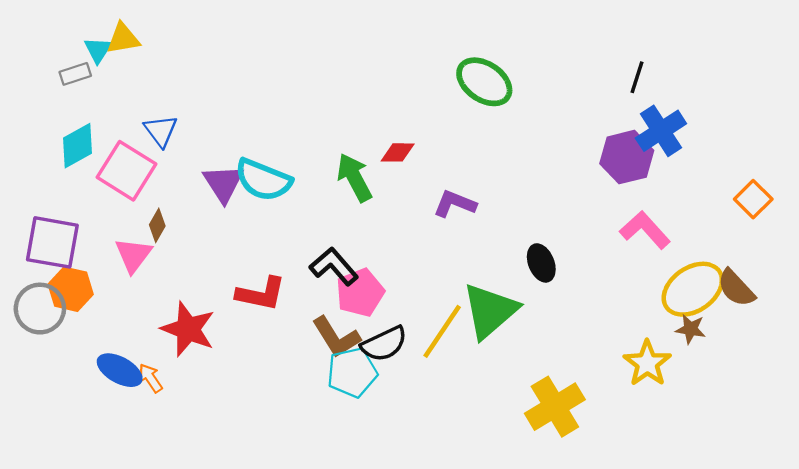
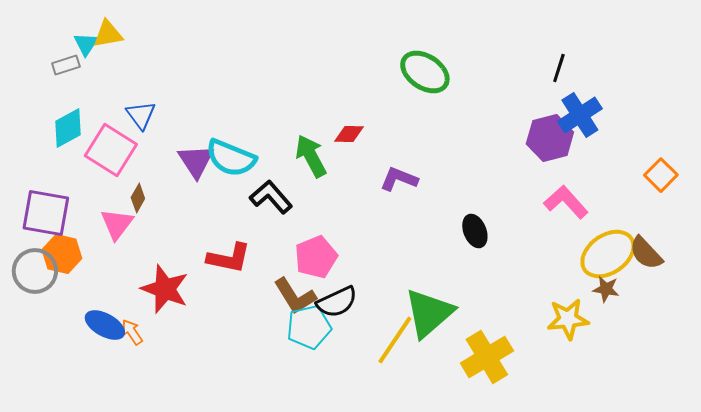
black L-shape: (334, 266) -> (271, 197), moved
green triangle: (490, 311) -> (429, 313), moved
yellow line: (442, 331) -> (395, 340), moved
yellow star: (647, 363) -> (568, 319), turned 30

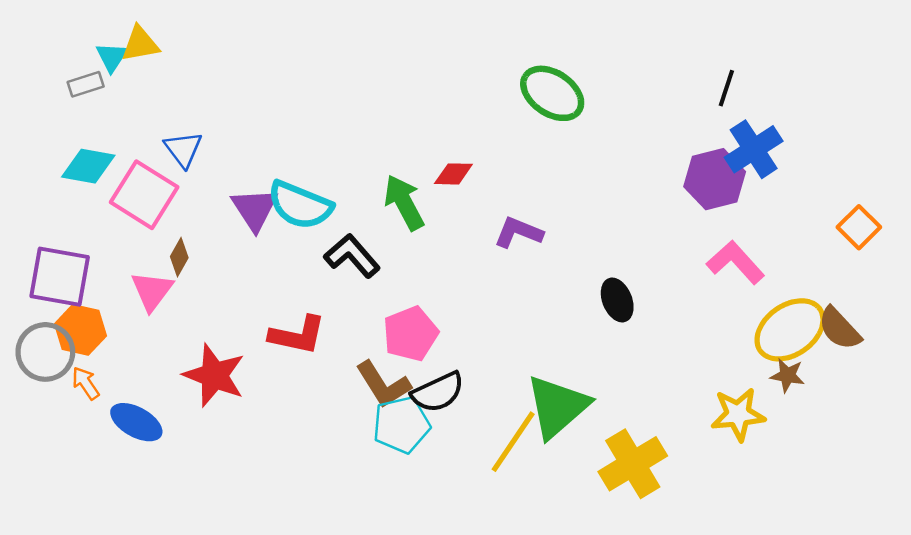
cyan diamond: (68, 128) -> (88, 166), turned 39
orange arrow: (132, 332) -> (86, 383), moved

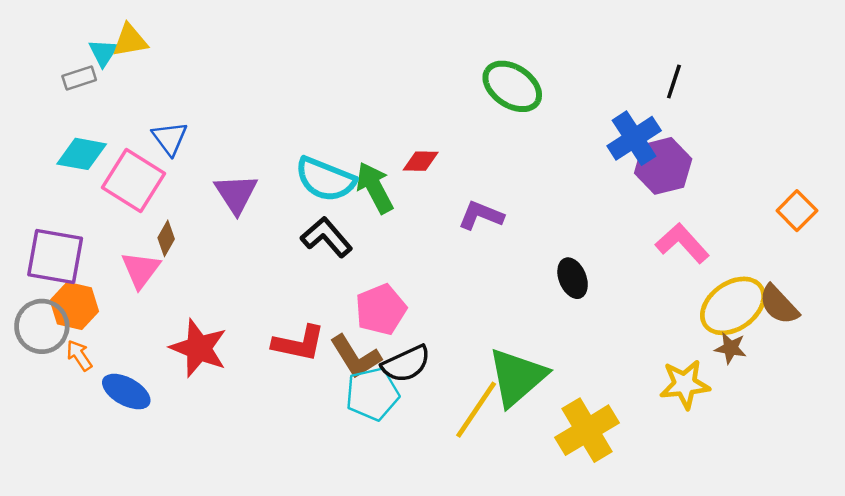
blue cross: (754, 149) -> (634, 138), moved
cyan semicircle: (300, 205) -> (325, 179), moved
red L-shape: (297, 335) -> (299, 343), moved

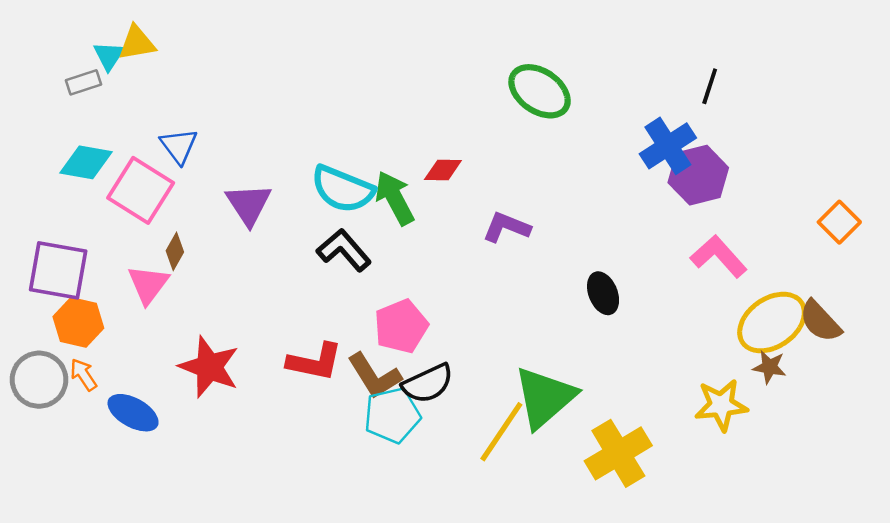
gray circle: (42, 326) -> (39, 380), moved

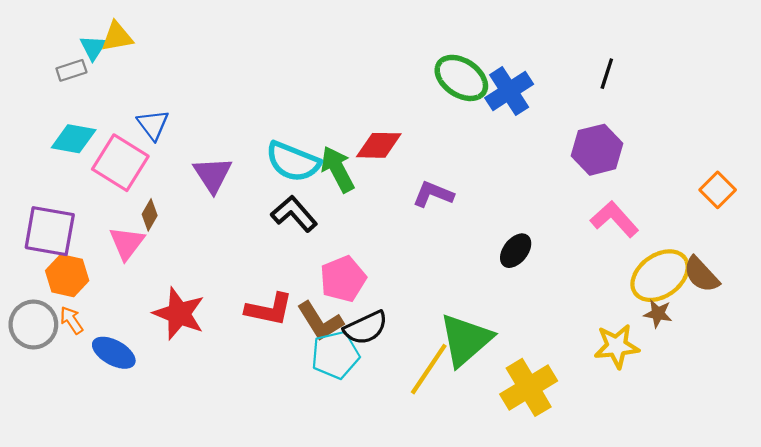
blue cross: (668, 146) -> (509, 91), moved
red diamond: (443, 170) -> (379, 145), size x1.4
black ellipse: (603, 293) -> (516, 251), turned 60

